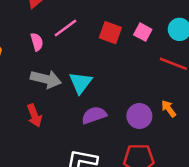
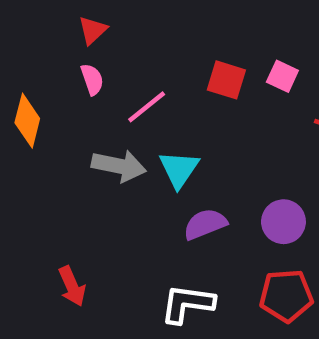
pink line: (65, 28) -> (147, 107), moved
pink semicircle: (37, 42) -> (92, 79), moved
red arrow: (34, 116) -> (72, 286), moved

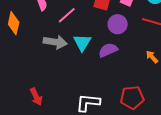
purple circle: (283, 222) -> (118, 24), moved
purple semicircle: (205, 224) -> (108, 50), moved

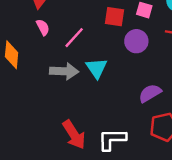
purple semicircle: (108, 50) -> (150, 93), moved
red arrow: (36, 97) -> (74, 135), moved, size x1.4

